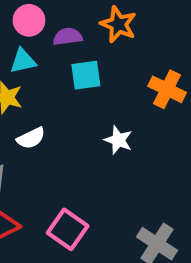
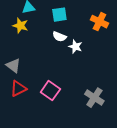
white semicircle: (31, 138) -> (59, 37), moved, turned 48

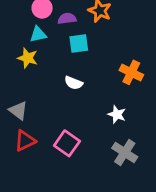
orange cross: (99, 22) -> (131, 72), moved
white semicircle: (59, 37) -> (74, 83), moved
white star: (75, 47) -> (117, 114), moved

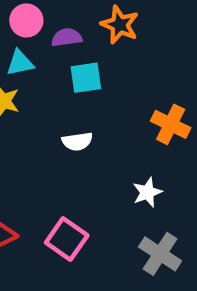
white semicircle: (74, 83) -> (77, 141), turned -30
white star: (117, 114) -> (147, 192), turned 30

